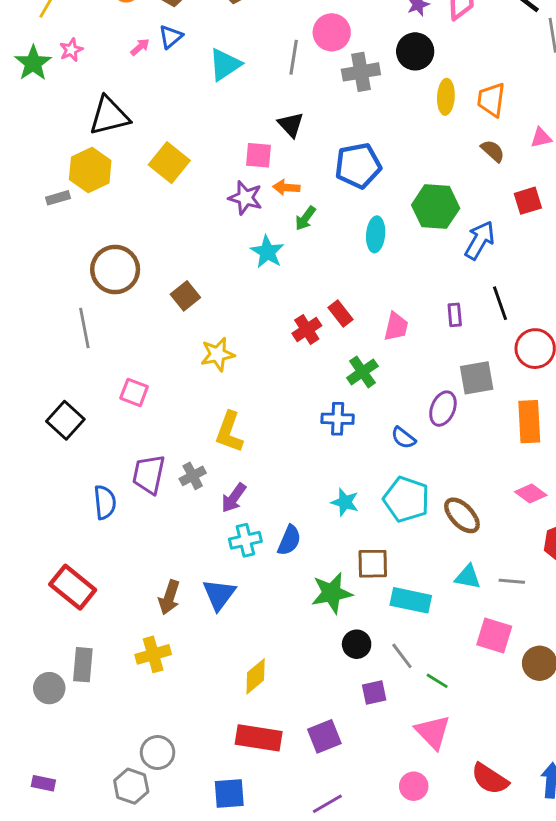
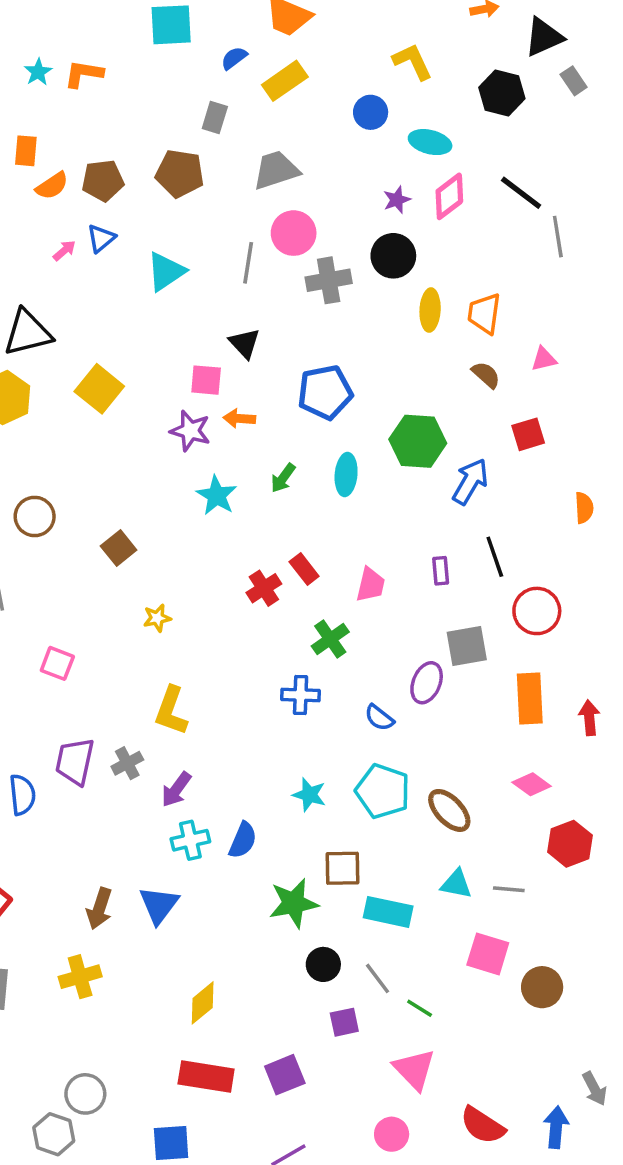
green arrow: (305, 218) -> (283, 478), moved
brown circle: (115, 269) -> (35, 516), size x0.7
yellow star: (218, 354) -> (157, 618), size x0.7

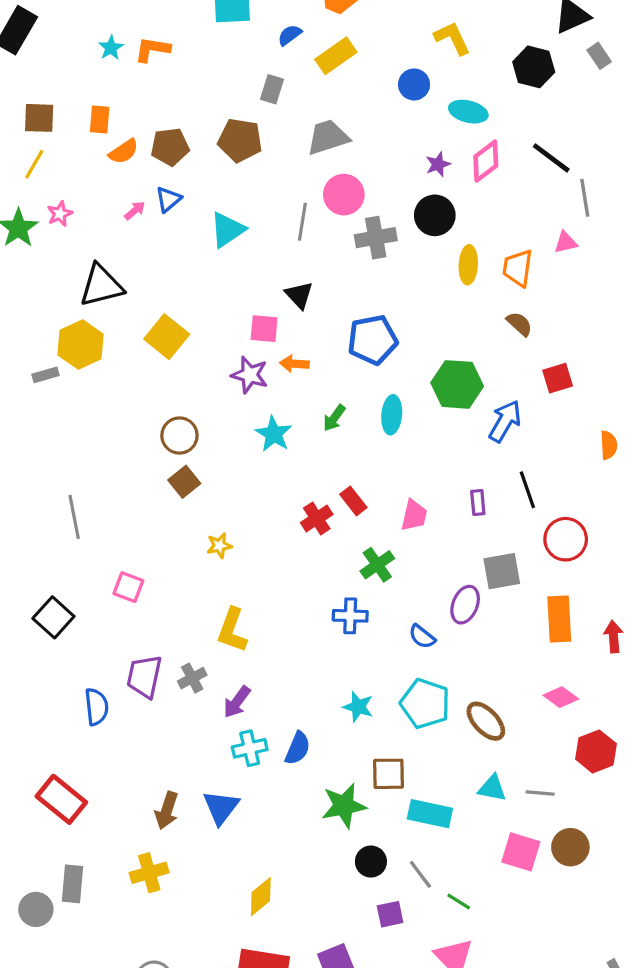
pink triangle: (544, 359) -> (566, 242), moved
brown circle: (35, 516) -> (179, 436), moved
brown circle: (542, 987) -> (570, 847), moved

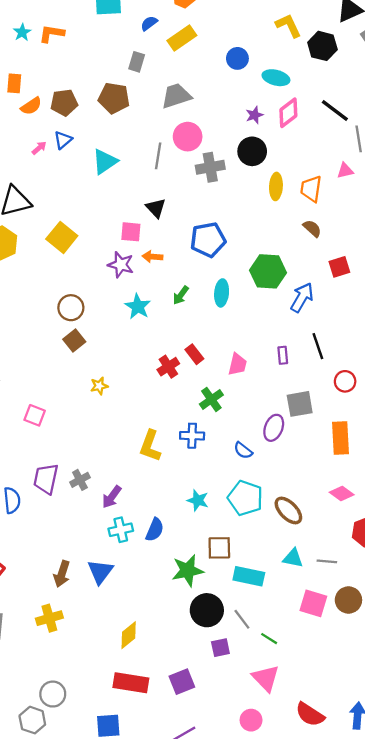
yellow L-shape: (452, 38) -> (288, 26), moved
red circle: (566, 539) -> (345, 381), size x0.7
yellow L-shape: (232, 630) -> (150, 446), moved
black circle: (371, 862) -> (207, 610), size x1.5

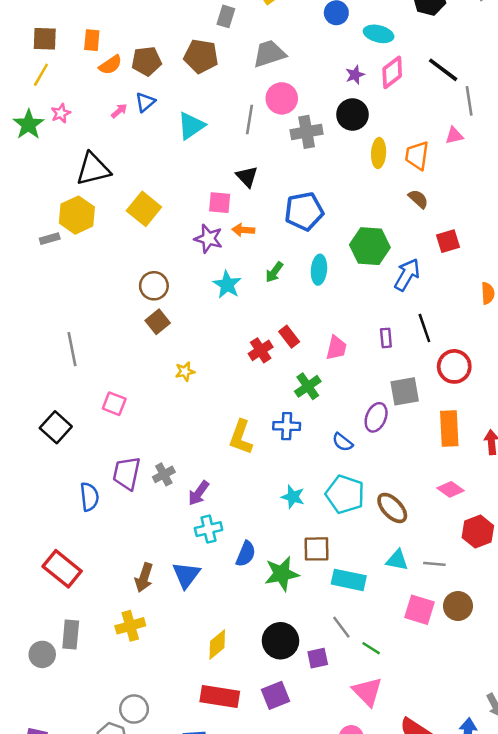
red circle: (345, 381) -> (454, 366), size x1.4
blue semicircle: (155, 530) -> (246, 554), moved
black circle: (207, 610) -> (280, 641), moved

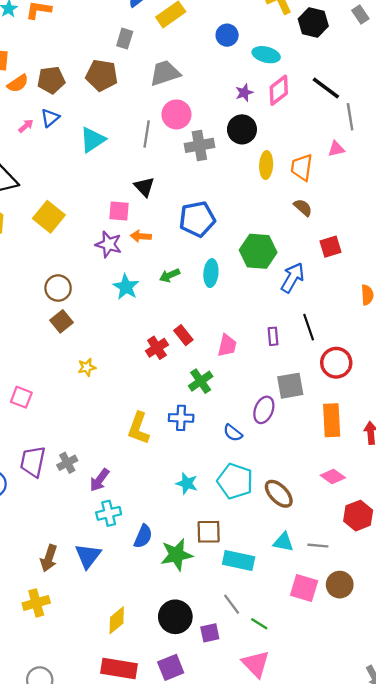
green arrow: (274, 272) -> (170, 275), turned 30

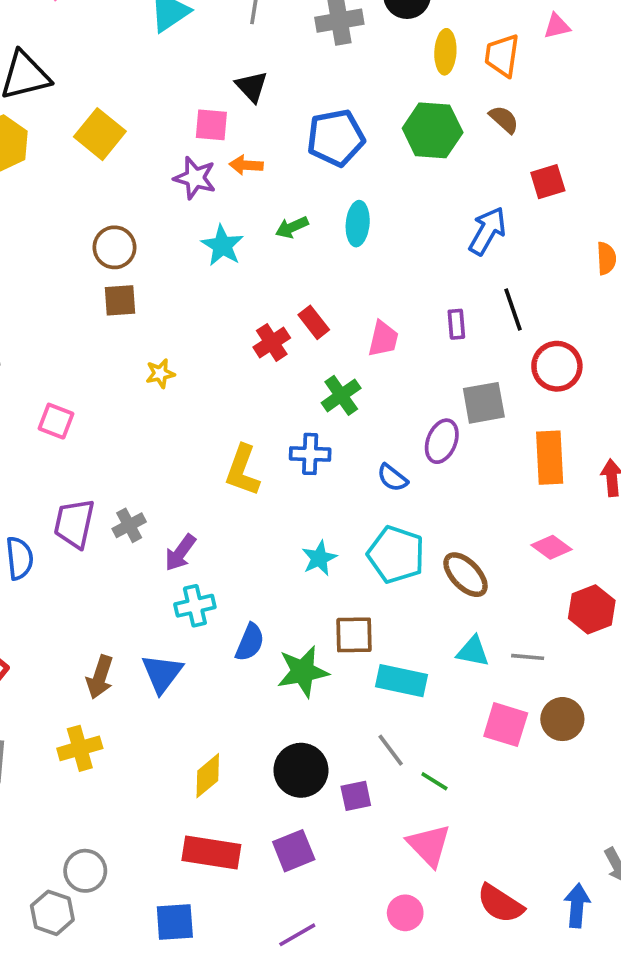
green hexagon: (258, 251) -> (433, 130), moved
brown square: (62, 321) -> (120, 300), turned 35
cyan star: (187, 483) -> (319, 558), turned 30

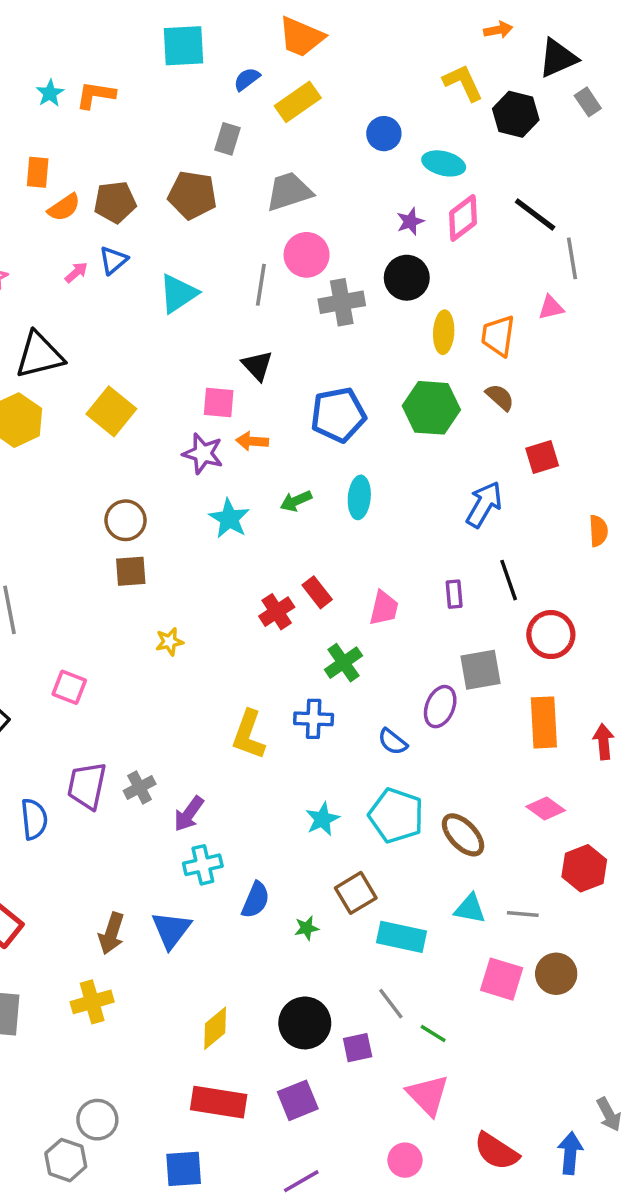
brown square: (354, 635) -> (356, 893), turned -30
green star: (303, 672) -> (307, 928), size x0.5

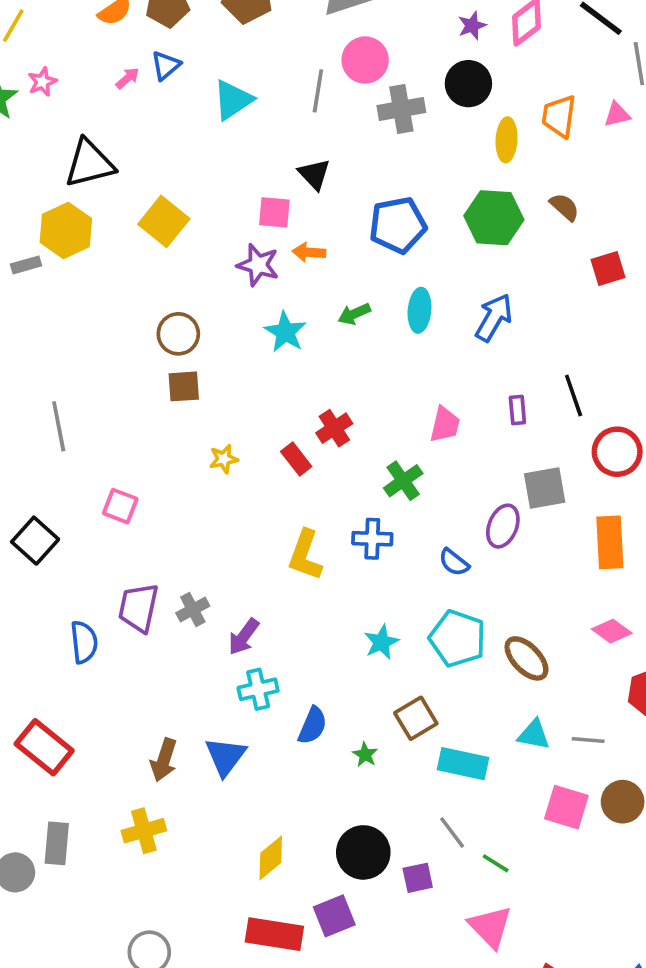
orange trapezoid: (498, 336) -> (559, 116), moved
blue arrow: (484, 504) -> (494, 318), moved
red rectangle: (317, 592) -> (296, 459), moved
green star: (307, 928) -> (365, 755), turned -30
purple square: (298, 1100) -> (334, 916), moved

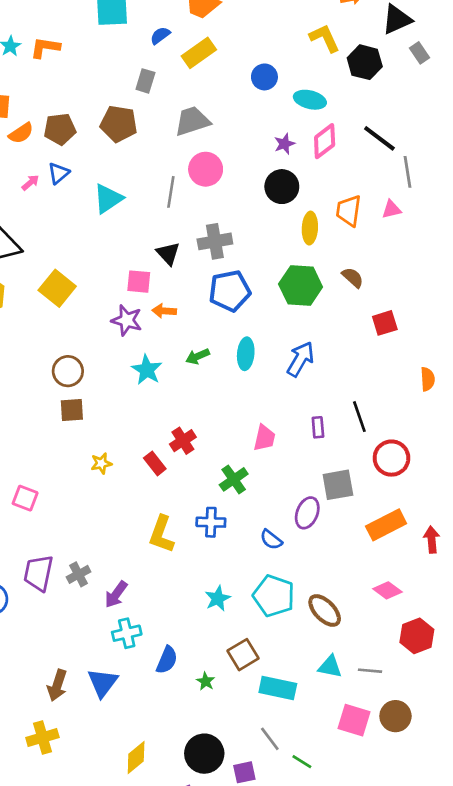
gray cross: (401, 109) -> (215, 241), moved
orange rectangle: (610, 542) -> (386, 525), turned 66

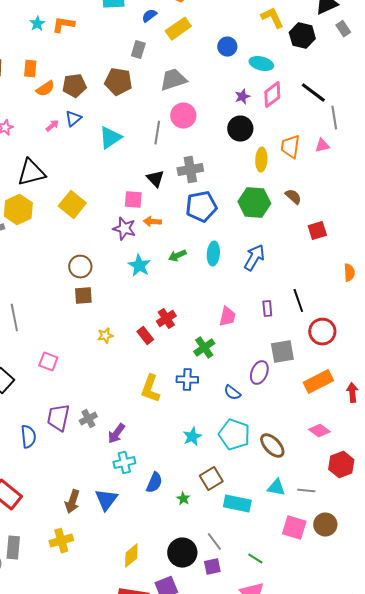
gray line: (270, 739) -> (214, 542), moved

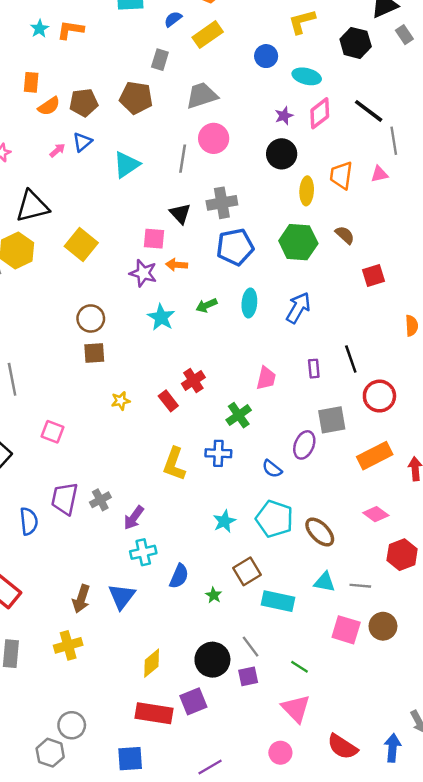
yellow L-shape: (272, 18) -> (302, 21), moved, turned -80

